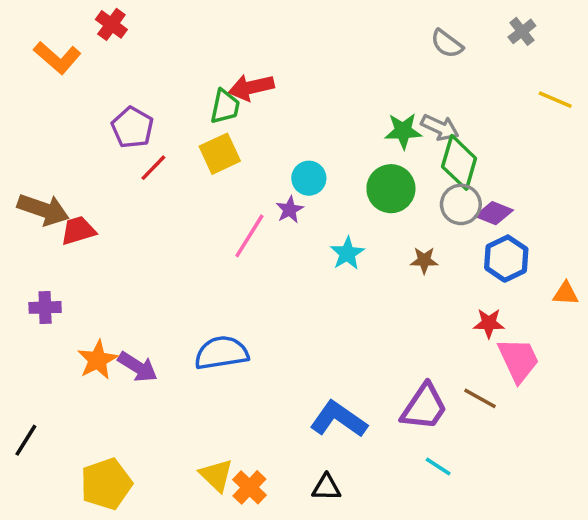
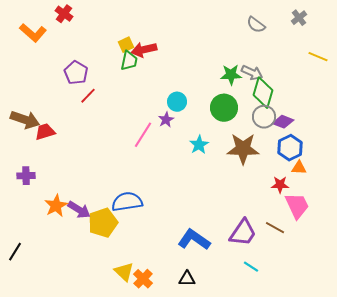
yellow square: (220, 154) -> (126, 45), moved, size x0.7
brown star: (424, 260) -> (243, 149), size x2.0
orange triangle: (566, 293) -> (299, 168), moved
yellow pentagon: (106, 484) -> (103, 223), moved

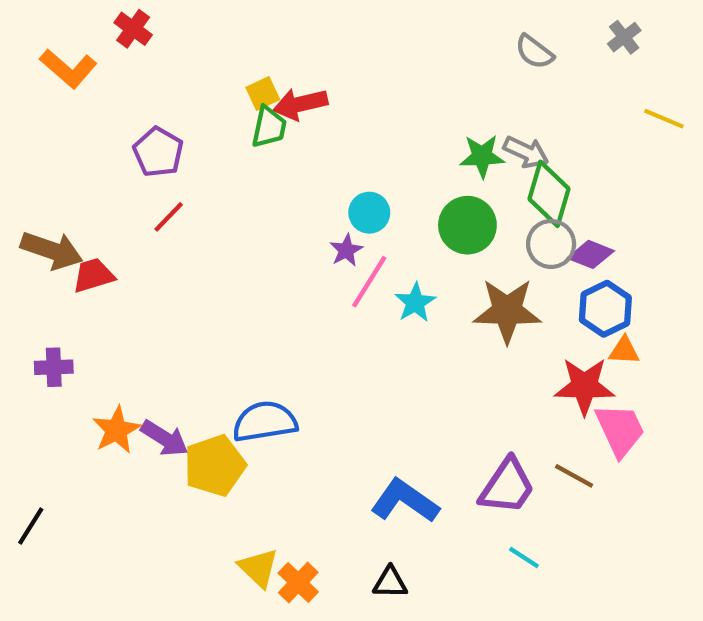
red line: (88, 96) -> (169, 217), moved
pink line: (143, 135) -> (369, 282), moved
red star: (280, 185) -> (584, 386), size x1.6

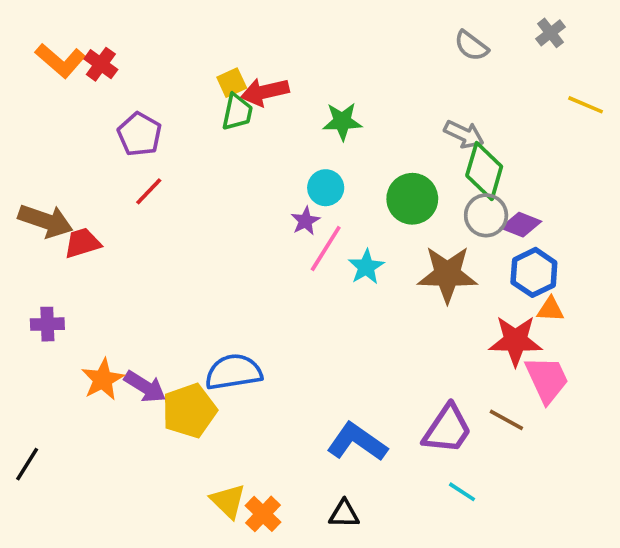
red cross: (133, 29) -> (101, 64), moved
green star: (482, 156) -> (342, 121), moved

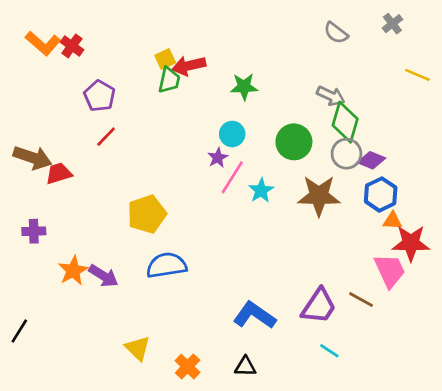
red star: (515, 341) -> (411, 243), moved
yellow pentagon: (189, 411) -> (147, 214), moved
yellow triangle: (228, 501) -> (138, 348), moved

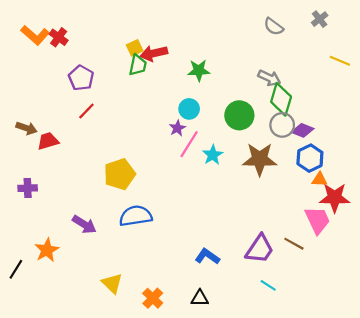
brown arrow: (32, 158) -> (27, 128), size x0.7
orange star: (73, 271) -> (47, 250), moved
blue L-shape: (254, 315) -> (207, 257), size x0.7

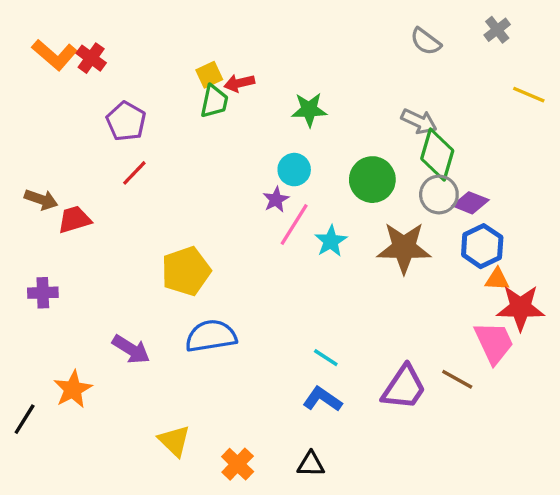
red arrow: (154, 53) -> (239, 83), size x0.7
cyan line: (268, 285) -> (326, 358), moved

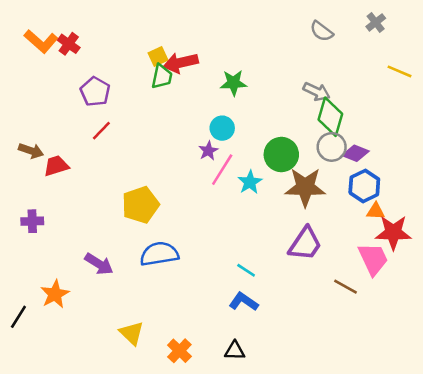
red arrow: (239, 83) -> (181, 63), size x1.5
green circle: (372, 180) -> (281, 155), moved
purple trapezoid: (404, 388) -> (305, 244), moved

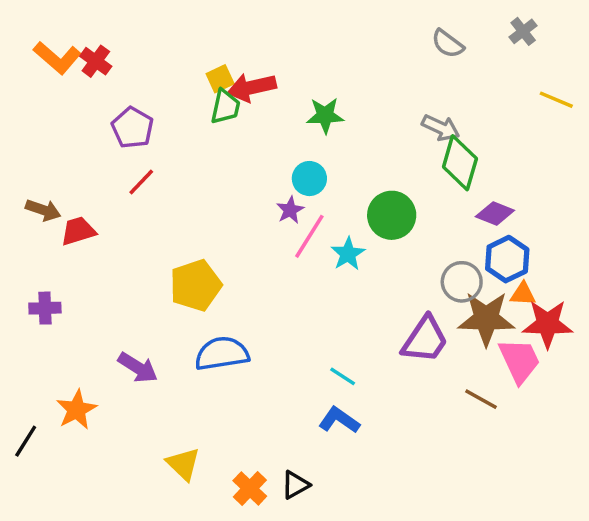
gray circle: (332, 147) -> (462, 282), moved
brown star: (305, 187) -> (486, 319), moved
black triangle: (235, 351) -> (295, 485), moved, turned -30

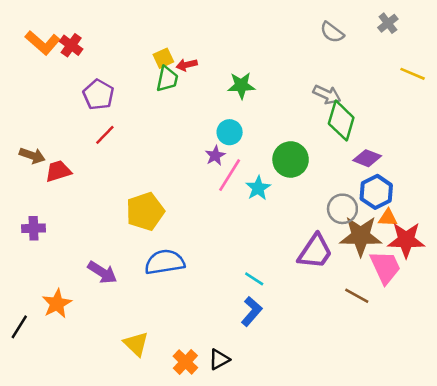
red arrow: (252, 87) -> (187, 65), size x0.6
blue L-shape: (339, 420) -> (252, 311), turned 96

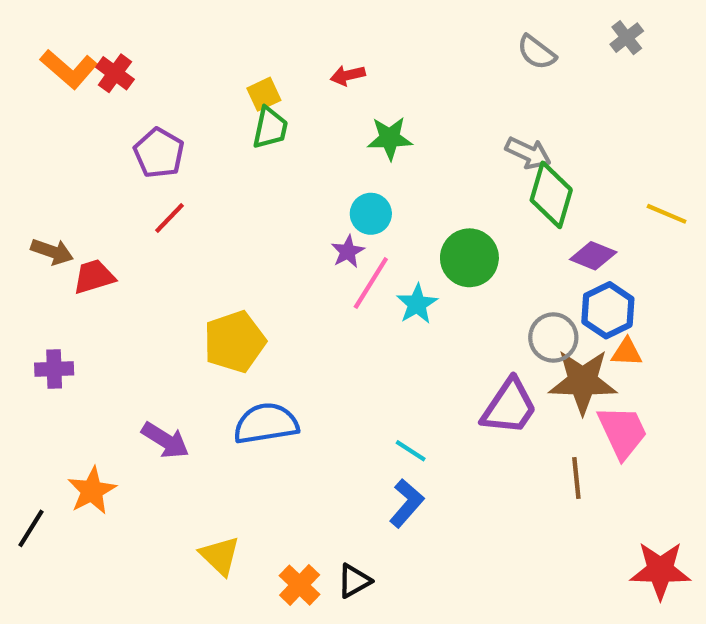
red arrow: (187, 65) -> (348, 75), moved
yellow line: (413, 74) -> (667, 214), moved
red star: (406, 240) -> (660, 570), moved
brown line: (357, 296) -> (576, 478), turned 55

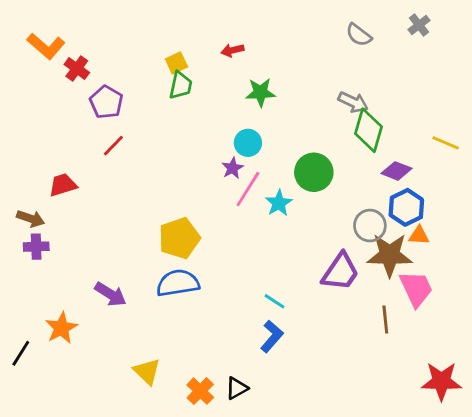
red cross: (115, 73) -> (77, 69), moved
brown arrow: (52, 252) -> (31, 219), moved
yellow pentagon: (234, 342) -> (179, 238), moved

